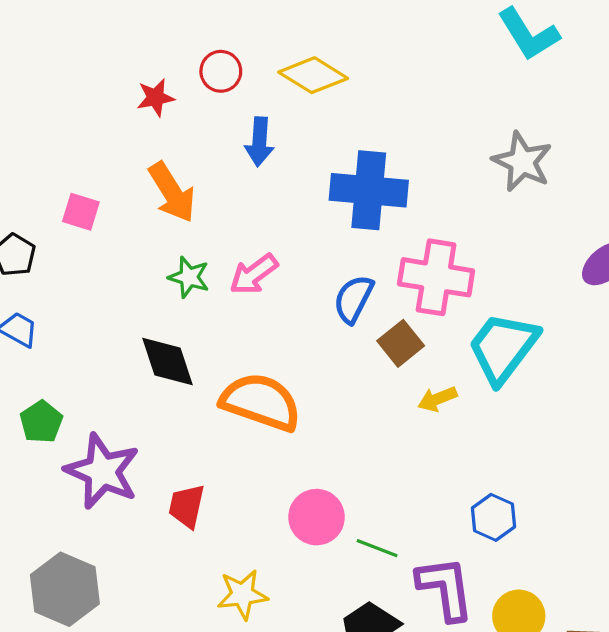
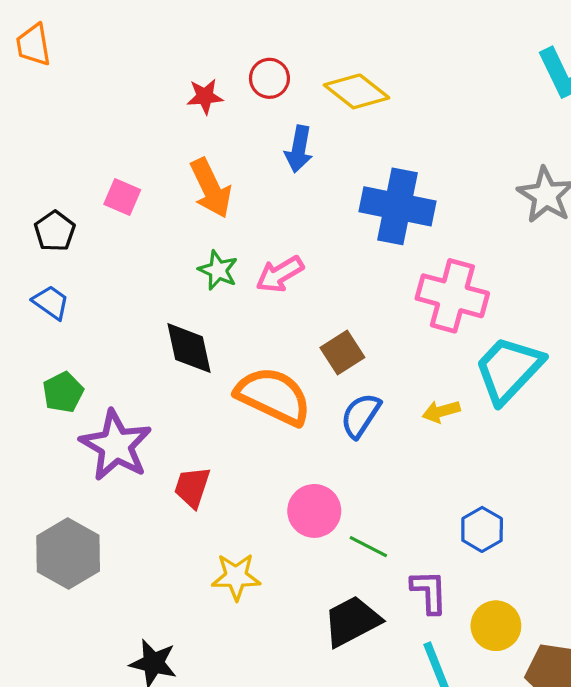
blue semicircle: (354, 299) -> (361, 416), moved
brown square: (401, 343) -> (342, 352), moved
purple L-shape: (445, 588) -> (429, 592), size x0.7

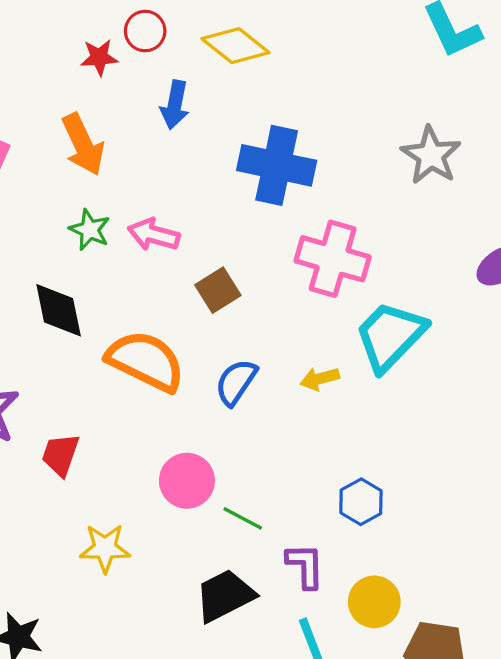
red star: (205, 96) -> (99, 57), moved
pink arrow: (280, 274) -> (154, 235), turned 45
brown square: (342, 352) -> (218, 290), moved

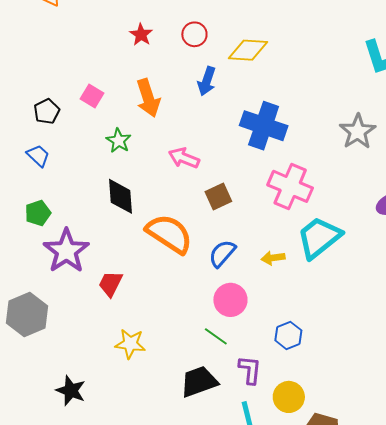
yellow diamond: (235, 46) -> (248, 50), turned -42
red star: (99, 57) -> (141, 35), moved, turned 30
green star: (90, 230) -> (119, 141), moved
pink circle: (187, 481) -> (230, 300), moved

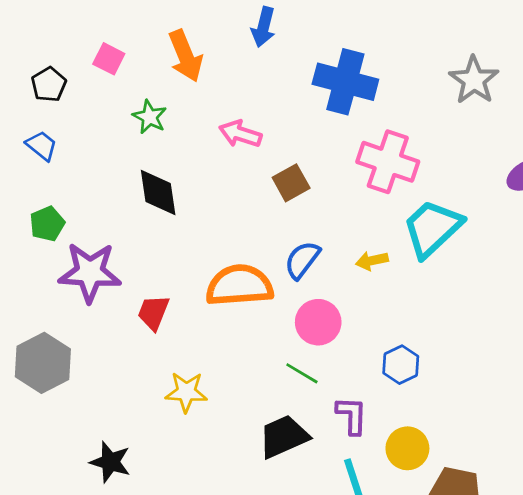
orange semicircle: (169, 234) -> (239, 285), moved, turned -33
purple star: (66, 251) -> (90, 272), turned -30

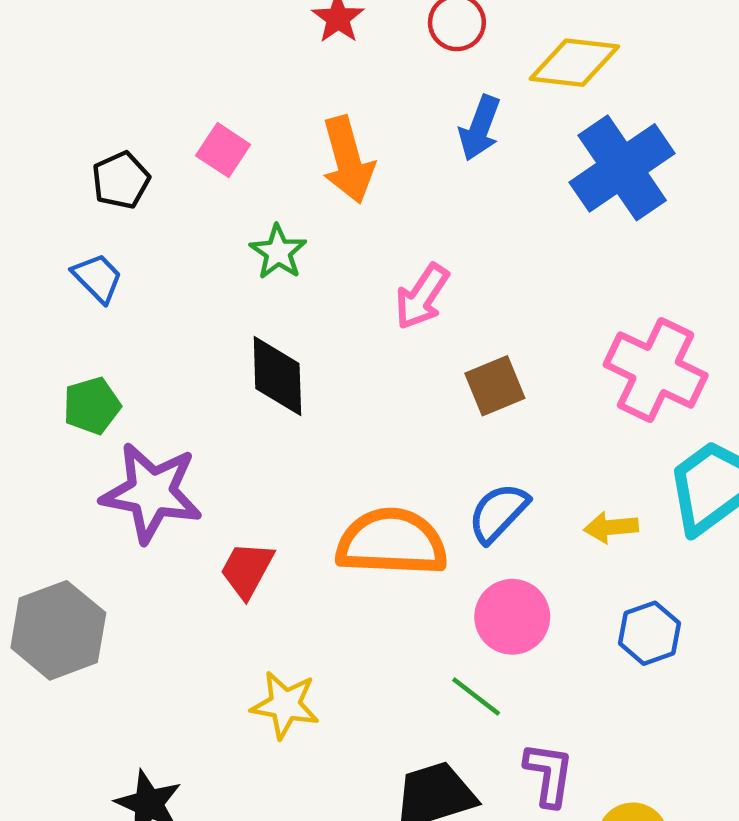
blue cross: (345, 82) -> (622, 168), moved, turned 34
pink arrow: (240, 134) -> (422, 297), turned -81
blue hexagon: (401, 365) -> (649, 633), moved

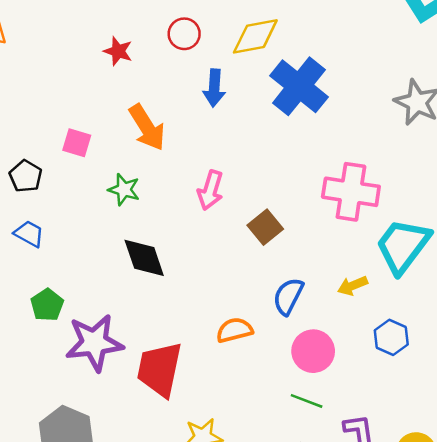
orange semicircle: (392, 542) -> (234, 330), size x0.6
red trapezoid: (247, 570) -> (160, 369), size x1.6

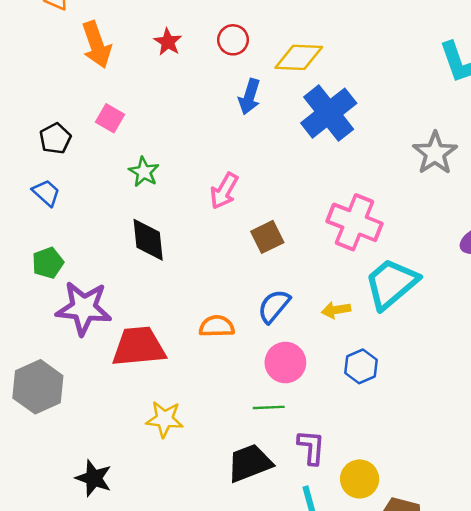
orange arrow: (147, 127) -> (97, 45), moved
red trapezoid: (160, 369) -> (139, 347), turned 60
green line: (307, 401) -> (269, 407), turned -36

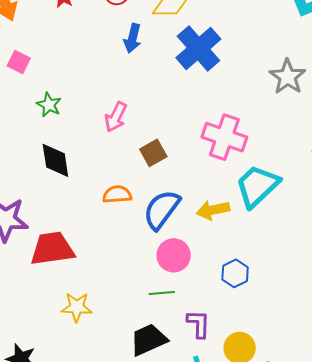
blue semicircle: (274, 306) -> (162, 210), size x1.4
yellow arrow: (336, 310) -> (213, 210), size x1.4
orange semicircle: (217, 326) -> (117, 194), moved
blue hexagon: (361, 366) -> (235, 273), moved

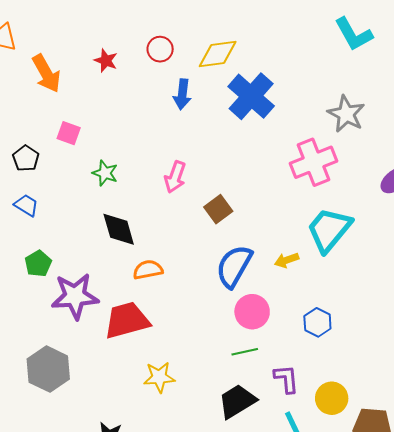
pink cross: (224, 137) -> (313, 162), moved, turned -33
orange semicircle: (117, 194) -> (148, 270), moved
yellow arrow: (213, 210) -> (287, 260), size x0.7

